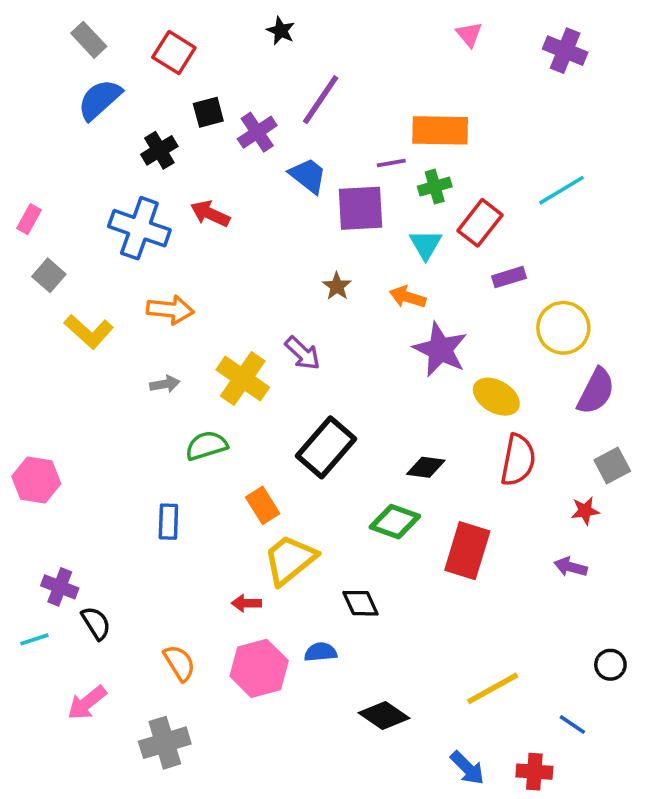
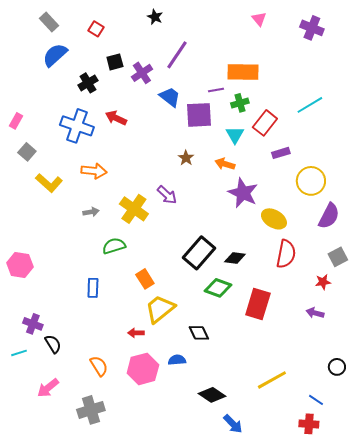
red square: (174, 52) -> (96, 29), size x0.7
black rectangle: (326, 447) -> (199, 253), moved
blue arrow: (467, 768) -> (233, 424), moved
red cross: (534, 772) -> (309, 424), moved

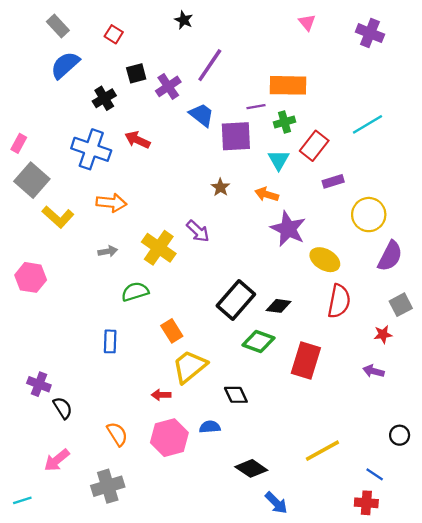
gray square: (27, 152) -> (32, 180), size x1.6
pink hexagon: (20, 265) -> (31, 277), moved
cyan line: (19, 353) -> (22, 500), moved

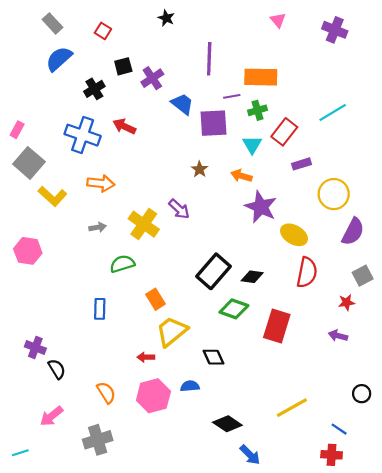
purple line: (210, 65) -> (209, 59), moved, turned -32

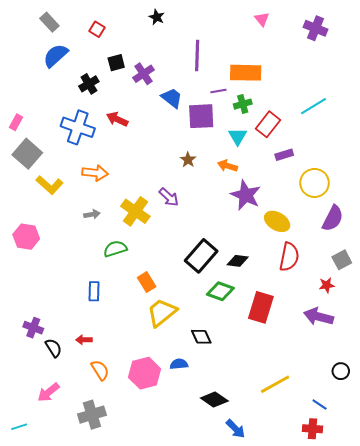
purple arrow: (338, 336) -> (319, 316), size x1.6
red arrow: (146, 357) -> (84, 340), moved

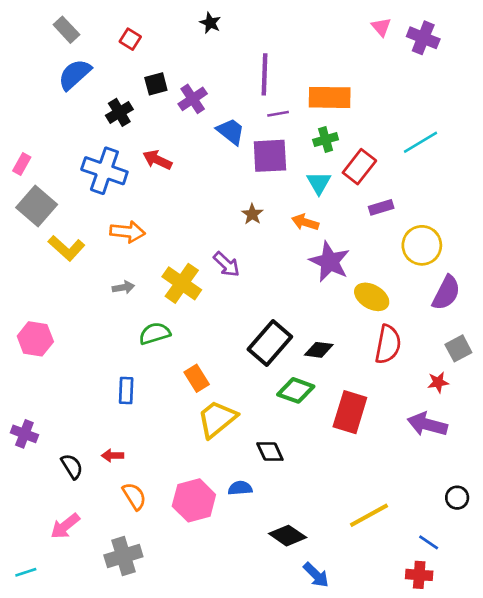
pink triangle: (262, 19) -> (381, 27), moved
purple line: (218, 91) -> (278, 114), moved
pink hexagon: (26, 237) -> (35, 339), moved
purple cross: (33, 328) -> (24, 434), moved

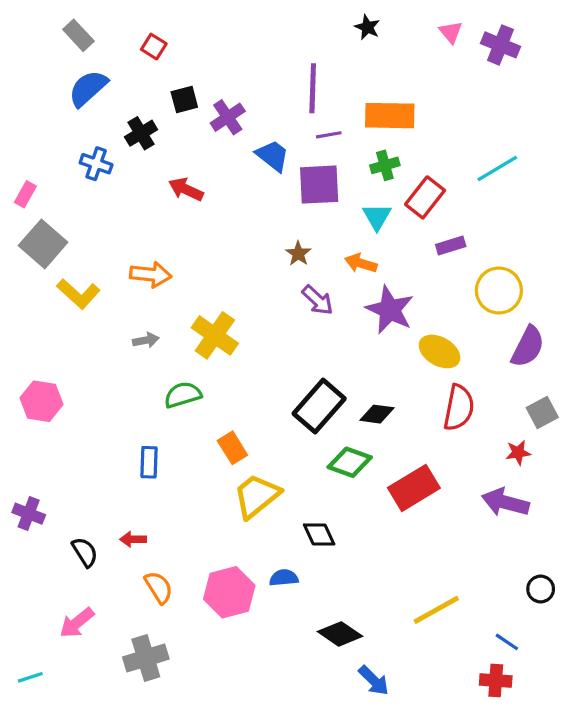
black star: (210, 23) -> (367, 27), moved
blue cross: (104, 171) -> (96, 164), moved, size x0.6
purple arrow: (227, 264) -> (318, 300), moved
red rectangle: (350, 412) -> (414, 488), turned 42

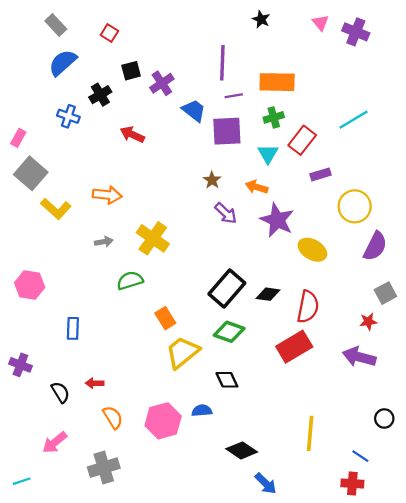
red semicircle: (459, 408) -> (308, 307), moved
blue rectangle: (149, 462) -> (73, 328), moved
green diamond: (350, 462) -> (229, 332), moved
yellow line: (436, 610) -> (310, 433), turned -56

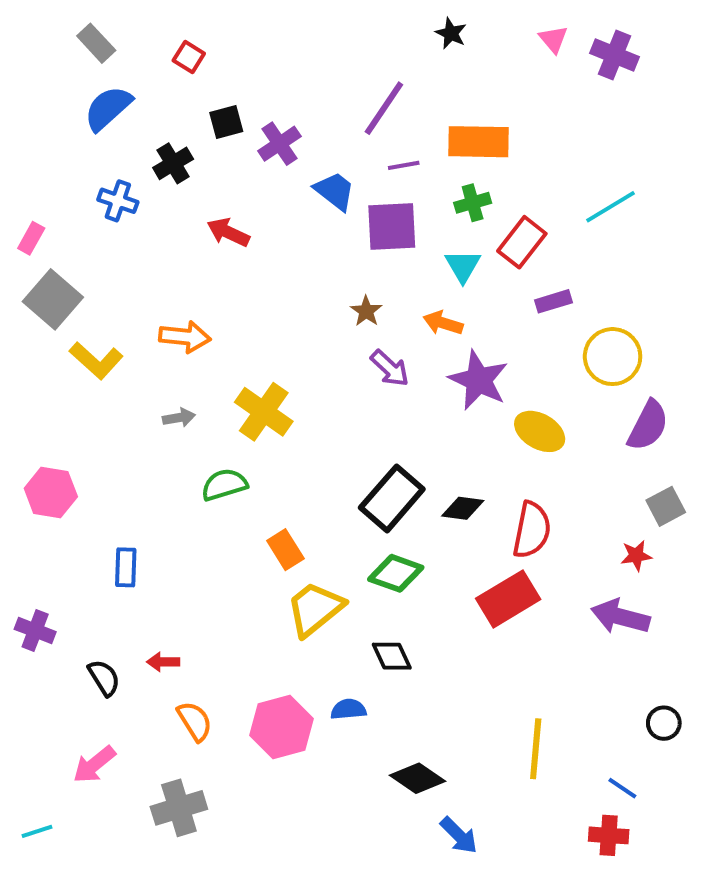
purple line: (222, 63) -> (384, 108), turned 32

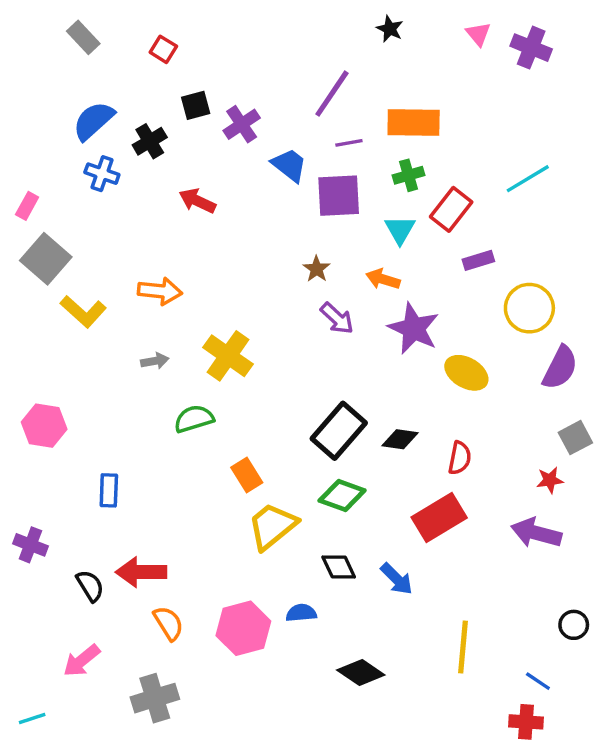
blue semicircle: (108, 108) -> (93, 121), moved
red semicircle: (532, 530) -> (460, 458), size x0.7
red arrow: (163, 662) -> (141, 572), size x1.8
blue arrow: (459, 835) -> (397, 579), moved

